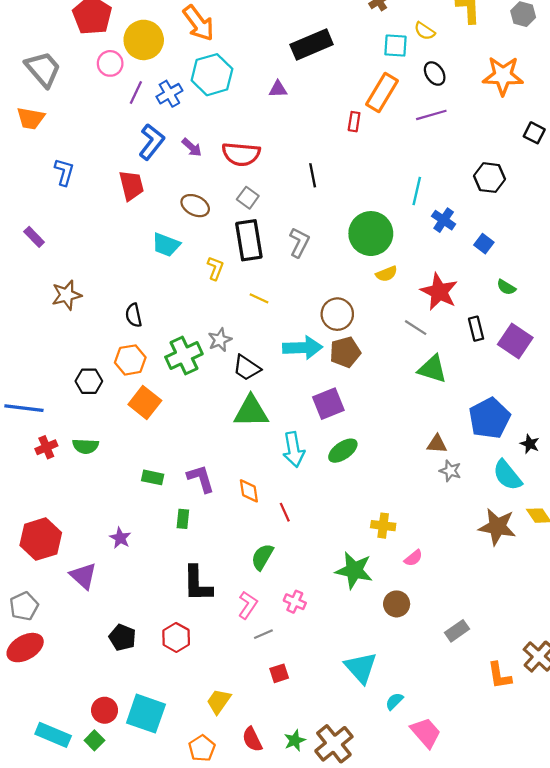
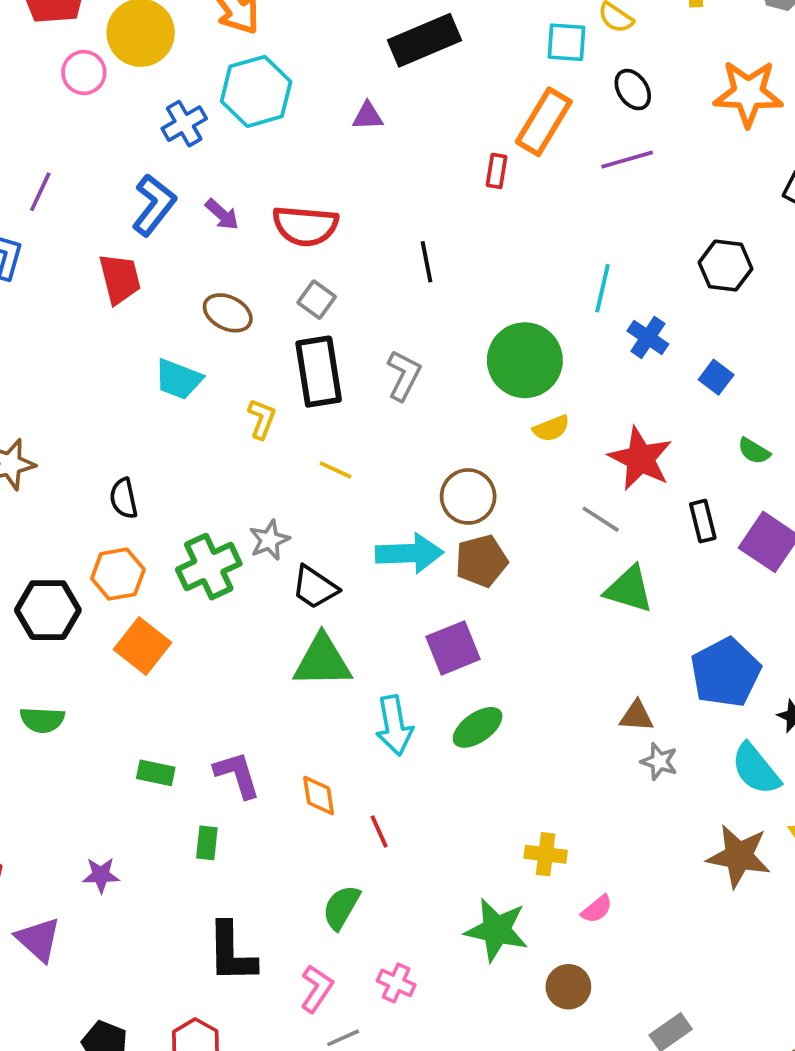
purple line: (136, 93) -> (40, 192), moved
black hexagon: (89, 381) -> (48, 610), size x1.4
purple star: (120, 538) -> (101, 875), turned -30

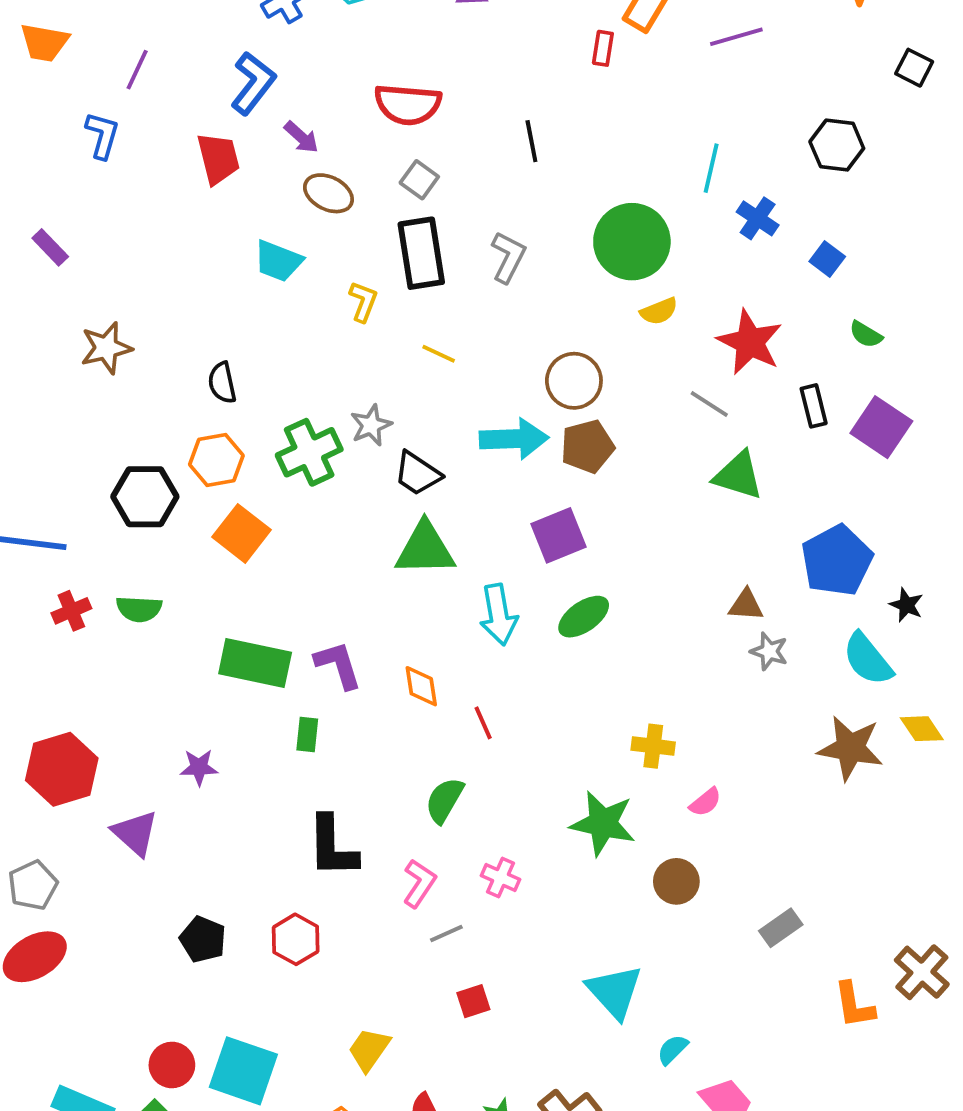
purple arrow: (222, 214) -> (301, 137), moved
green rectangle: (156, 773) -> (255, 663), size x1.8

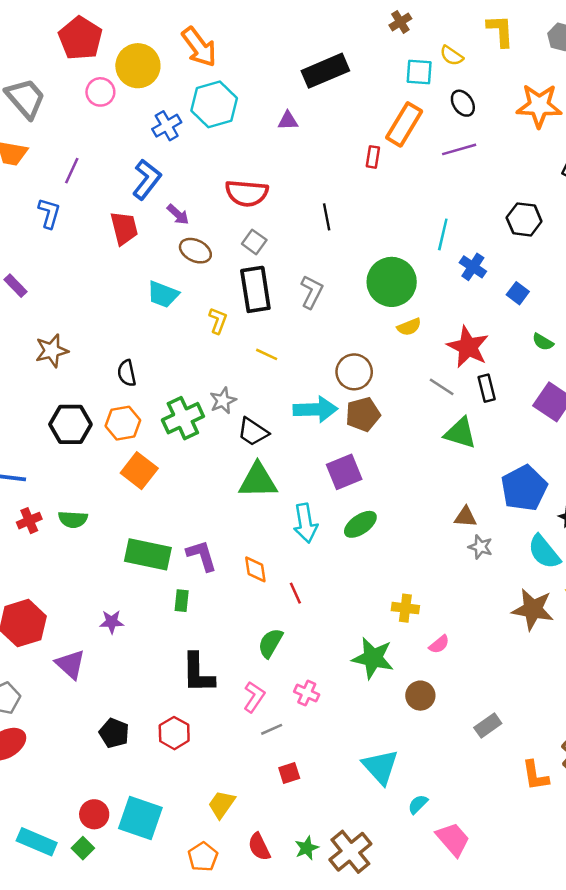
black rectangle: (814, 406) -> (487, 388), moved
black hexagon: (145, 497) -> (70, 424), moved

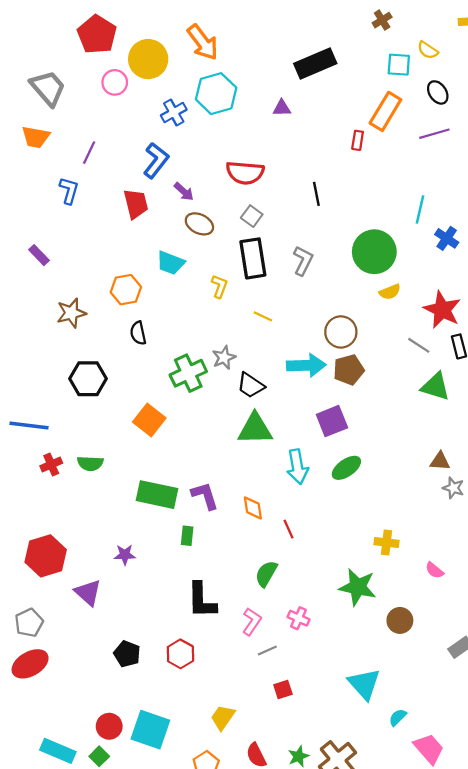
orange hexagon: (123, 423) -> (126, 290), moved
pink semicircle: (439, 644) -> (434, 570), moved, turned 78

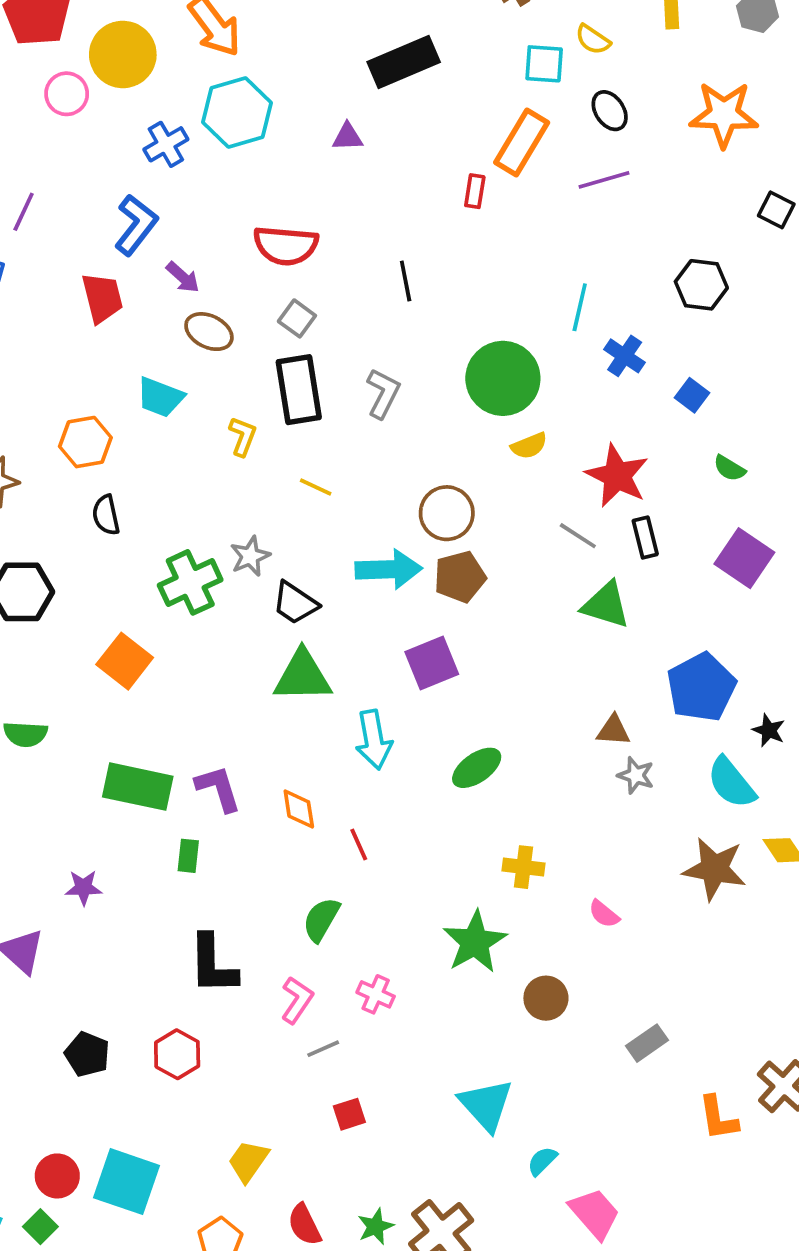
green ellipse: (346, 468) -> (477, 768), moved
green star: (358, 587) -> (475, 942), turned 30

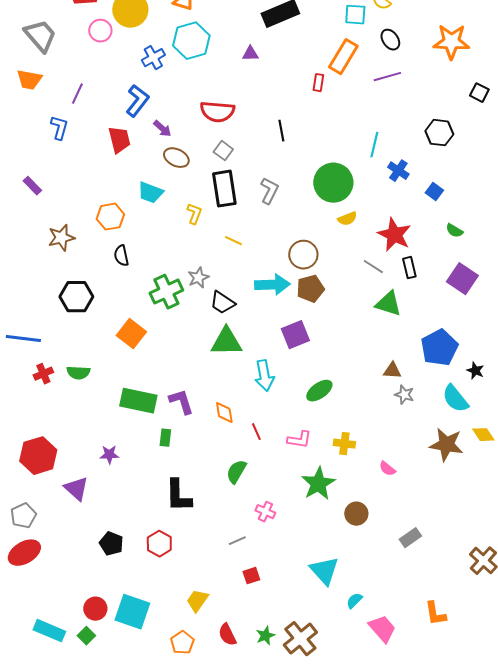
pink L-shape: (297, 1000) -> (299, 440), moved, turned 65
orange L-shape: (718, 1118) -> (435, 614), moved

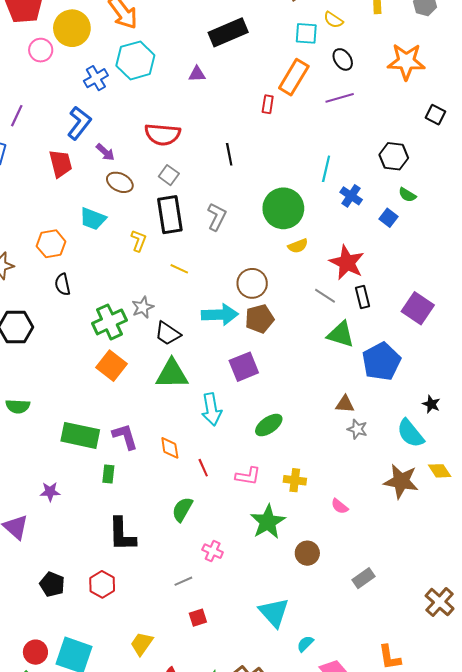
green semicircle: (454, 231) -> (407, 195), moved
orange square: (131, 334) -> (112, 366), moved
blue pentagon: (439, 348) -> (381, 361), moved

